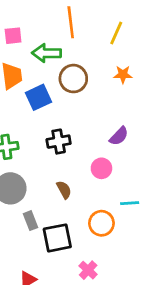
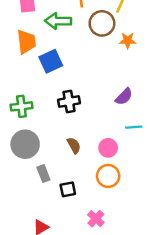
brown circle: (73, 79) -> (102, 23), moved
pink circle: (101, 168) -> (108, 148), moved
cyan line: (130, 203) -> (134, 127), moved
black square: (57, 238) -> (68, 189), size x0.6

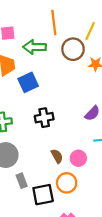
brown semicircle: (74, 145) -> (57, 156), moved
orange circle: (108, 176) -> (67, 183), moved
black square: (68, 189) -> (43, 195), size x1.5

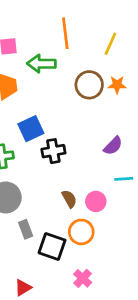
brown circle: (73, 49) -> (89, 85), moved
blue square: (28, 82) -> (31, 129), moved
black square: (43, 195) -> (52, 247), turned 30

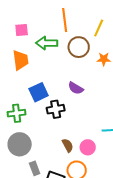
brown circle: (89, 85) -> (79, 47), moved
purple semicircle: (113, 146) -> (76, 88), moved, turned 77

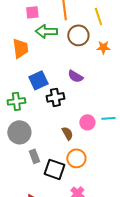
yellow line: (99, 28) -> (98, 16), turned -42
pink square: (22, 30) -> (32, 12), moved
pink circle: (88, 147) -> (87, 122), moved

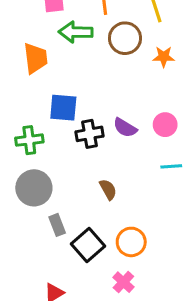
purple semicircle: (75, 76) -> (125, 128), moved
blue square: (38, 80) -> (63, 108), turned 30
pink circle: (87, 122) -> (165, 125), moved
orange circle: (76, 158) -> (131, 242), moved
black square: (54, 169) -> (88, 245), turned 30

